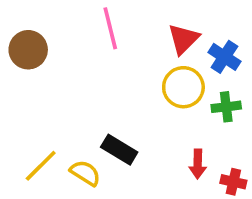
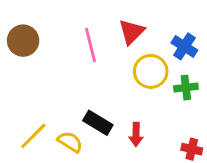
pink line: (110, 28) -> (91, 45), moved
red triangle: (183, 39) -> (132, 32), moved
red arrow: (198, 164) -> (136, 134), moved

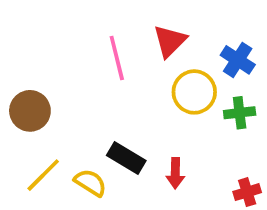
brown circle: (23, 41) -> (30, 111), moved
red cross: (192, 149) -> (247, 192), turned -30

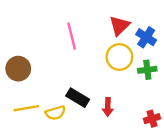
red triangle: (170, 41) -> (119, 26), moved
yellow line: (43, 175) -> (26, 108), turned 35
yellow semicircle: (90, 183) -> (55, 113), turned 132

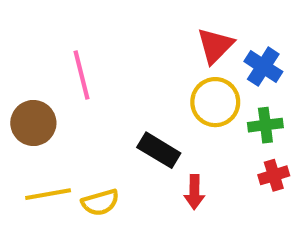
pink line: (72, 36) -> (81, 75), moved
black rectangle: (78, 98) -> (159, 150), moved
red cross: (152, 119) -> (274, 175), moved

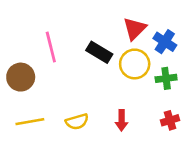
black rectangle: (159, 150) -> (99, 52), moved
red cross: (274, 175) -> (170, 120), moved
yellow semicircle: (100, 202) -> (77, 122), moved

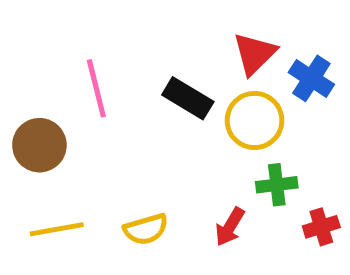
green cross: (166, 78) -> (277, 185), moved
red arrow: (122, 120) -> (230, 227), turned 30

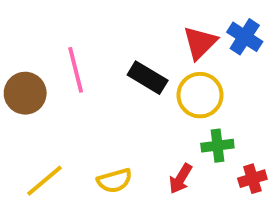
blue cross: (311, 78) -> (245, 37), moved
brown circle: (39, 145) -> (25, 93), moved
yellow line: (57, 229) -> (45, 181), turned -30

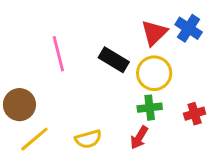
brown circle: (25, 93) -> (19, 105), moved
green cross: (217, 146) -> (150, 108), moved
red cross: (252, 179) -> (195, 114), moved

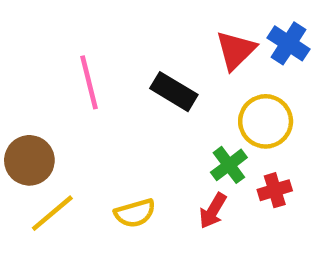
yellow circle: (154, 73) -> (266, 121), moved
green cross: (150, 108) -> (229, 165), turned -30
red cross: (195, 114) -> (275, 190), moved

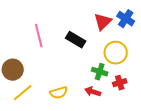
green cross: (229, 165) -> (100, 72), turned -35
red arrow: (213, 211) -> (93, 92), turned 77

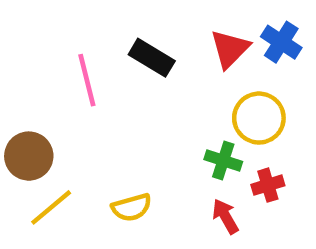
black rectangle: (76, 40) -> (152, 58), moved
red arrow: (93, 92) -> (225, 216), moved, turned 42

